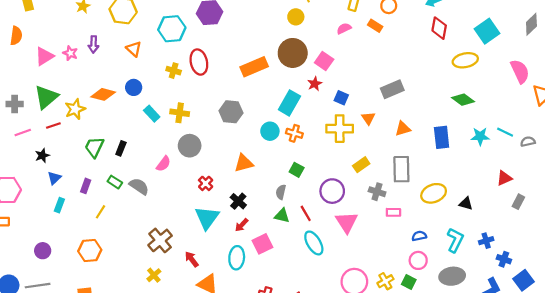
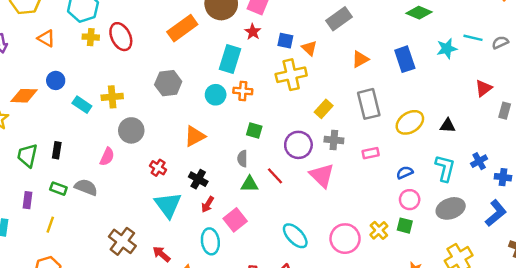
yellow cross: (174, 71) -> (91, 37), moved
orange triangle: (368, 118) -> (309, 48), moved
gray cross: (377, 192) -> (334, 140), moved
cyan ellipse: (314, 243) -> (295, 236), moved

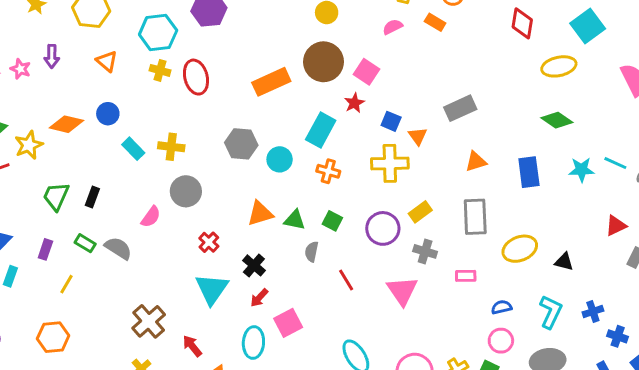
cyan circle: (216, 95) -> (280, 159), moved
purple circle: (298, 145) -> (383, 228), moved
green triangle: (250, 184) -> (295, 220), moved

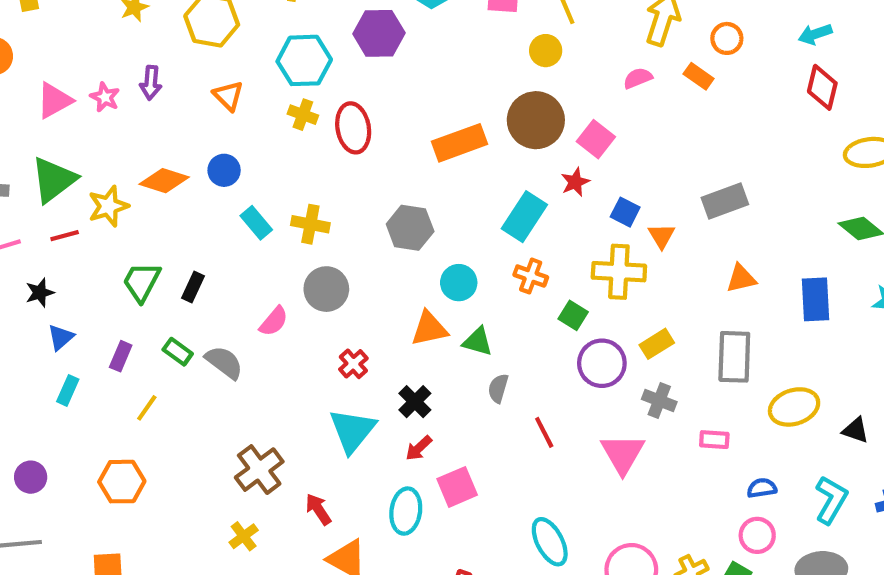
cyan circle: (280, 159) -> (459, 283), moved
green square: (332, 221) -> (573, 315), moved

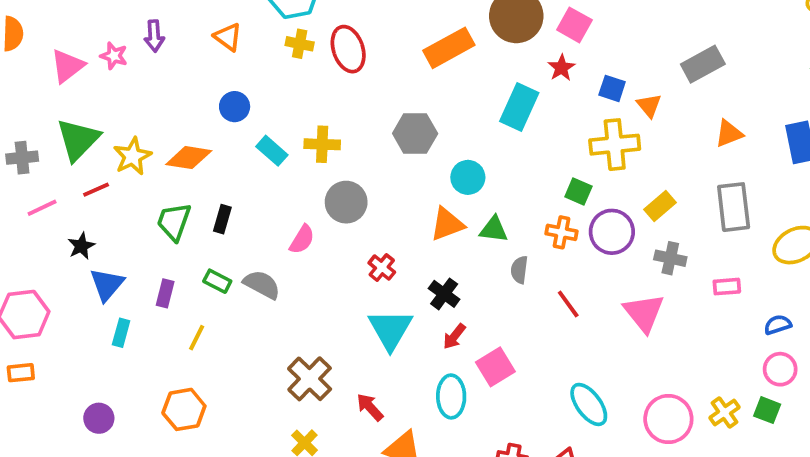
orange diamond: (164, 181) -> (189, 158), moved
orange cross: (531, 276) -> (562, 232), moved
blue triangle: (61, 337) -> (107, 284), size x1.4

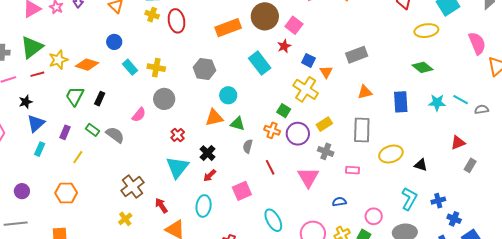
cyan rectangle: (519, 107) -> (260, 63), turned -70
yellow cross: (615, 145) -> (306, 89), turned 30
blue semicircle: (778, 325) -> (339, 202), moved
pink square: (495, 367) -> (242, 191), moved

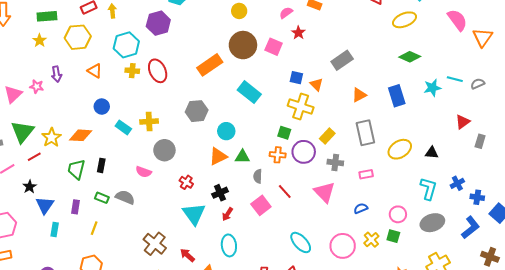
red star: (284, 46) -> (298, 33), moved
pink semicircle: (139, 115) -> (144, 172), turned 84
black cross: (207, 153) -> (220, 193), turned 35
pink square: (242, 191) -> (261, 205), moved

